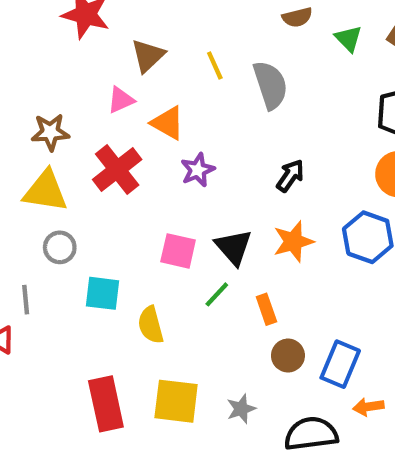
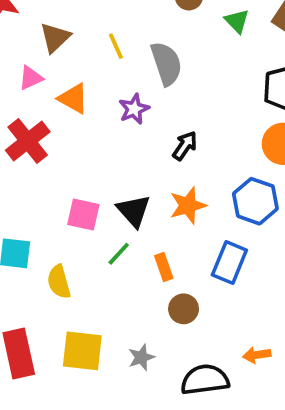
purple star: (198, 170) -> (134, 109), moved
blue rectangle: (340, 364) -> (229, 263), moved

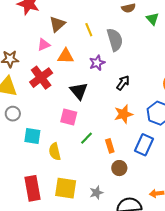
orange triangle: (73, 98) -> (66, 56), turned -30
black triangle: (134, 211) -> (79, 91), moved

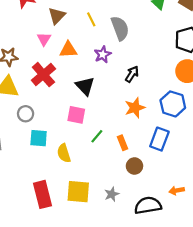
pink triangle: (44, 45) -> (44, 39), turned -32
gray circle: (13, 114) -> (26, 114), moved

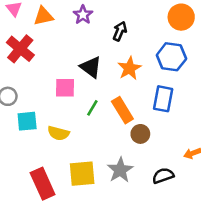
black triangle: (85, 86) -> (91, 67), moved
orange rectangle: (123, 143) -> (122, 110), size x1.5
yellow semicircle: (64, 153) -> (58, 133), turned -48
gray star: (112, 194) -> (120, 170), size x1.5
black semicircle: (148, 205) -> (163, 176), size x0.7

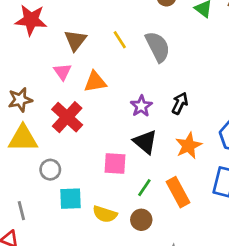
purple star: (83, 15) -> (141, 106), moved
brown circle: (140, 134) -> (141, 220), moved

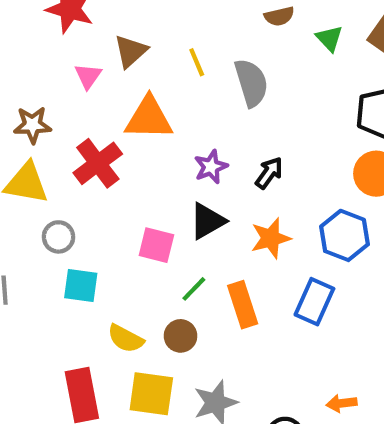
pink triangle: (62, 72) -> (88, 76), moved
orange triangle: (95, 82) -> (149, 118), size x1.4
black triangle: (145, 142) -> (207, 221), turned 40
yellow semicircle: (105, 214) -> (126, 339), moved

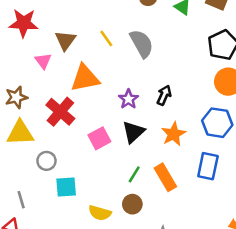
pink square: (156, 245) -> (99, 138), moved, turned -30

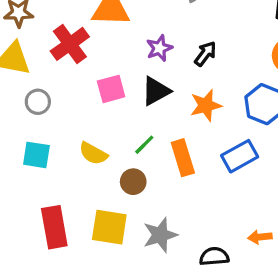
blue rectangle: (208, 166) -> (240, 156), turned 36
cyan square: (66, 187) -> (36, 155), moved
yellow semicircle: (100, 213) -> (93, 153), moved

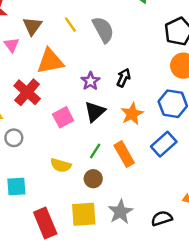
cyan square: (36, 155) -> (16, 187), moved

